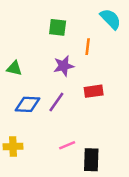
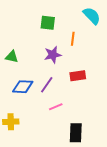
pink line: (67, 145) -> (56, 107), moved

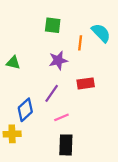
cyan semicircle: (92, 16) -> (101, 33), moved
blue diamond: (23, 87) -> (25, 110), moved, turned -45
black rectangle: (76, 133) -> (66, 145), moved

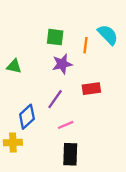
green square: (53, 25) -> (55, 37), moved

